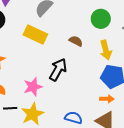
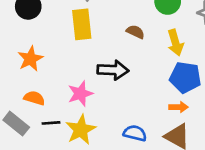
yellow rectangle: (35, 34) -> (82, 24), turned 60
black arrow: (58, 70) -> (113, 70), turned 65

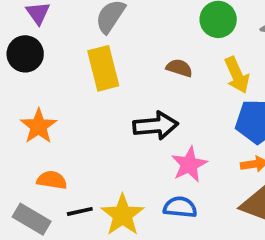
pink star: (80, 94) -> (189, 164), moved
blue semicircle: (135, 133) -> (180, 207), moved

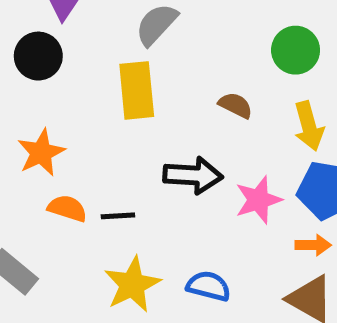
pink star: (189, 164) -> (258, 200), moved
orange semicircle: (52, 180) -> (67, 208), moved
black line: (80, 211) -> (118, 216), moved

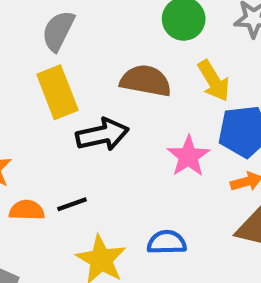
brown semicircle: (236, 105) -> (146, 81), size x1.6
black arrow: (193, 175) -> (102, 135), moved

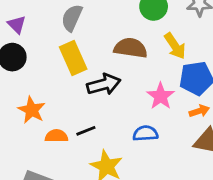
blue semicircle: (167, 242) -> (145, 133), moved

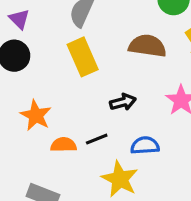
black arrow: (104, 84) -> (123, 102), moved, size x0.7
blue semicircle: (145, 133) -> (145, 145), moved

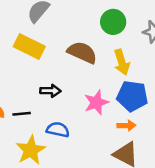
yellow rectangle: (83, 57) -> (29, 47), turned -56

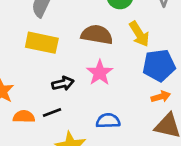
black arrow: (50, 91) -> (63, 83), moved
pink star: (96, 102) -> (100, 73), moved
blue semicircle: (58, 130) -> (108, 121), moved

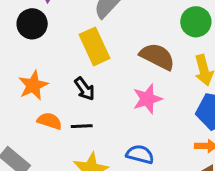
yellow rectangle: (42, 43) -> (94, 46), turned 36
black arrow: (63, 83) -> (85, 89), moved, turned 50

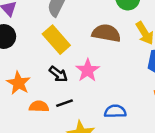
pink star: (147, 99) -> (88, 70), moved

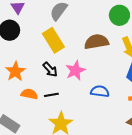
brown semicircle: (106, 33) -> (96, 42), turned -30
blue semicircle: (115, 111) -> (100, 91), moved

